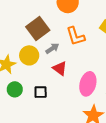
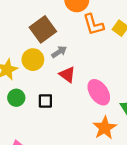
orange L-shape: (76, 36) -> (93, 25), moved
pink ellipse: (88, 84) -> (99, 92), turned -50

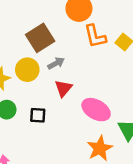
red triangle: (67, 75) -> (63, 88), turned 30
pink ellipse: (99, 92) -> (96, 110), turned -30

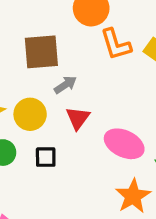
brown square: (40, 38) -> (41, 52), turned 32
yellow circle: (27, 70) -> (30, 114), moved

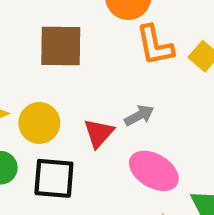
gray arrow: (65, 85) -> (139, 115), moved
black square: (46, 157) -> (54, 178), size x1.5

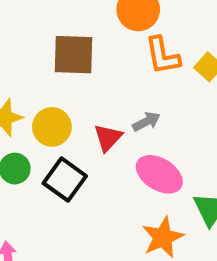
black square: (54, 178) -> (65, 180), turned 30

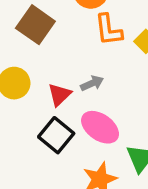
brown square: (74, 55) -> (35, 25), turned 30
black square: (65, 180) -> (56, 135), moved

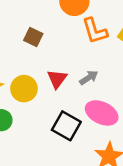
brown square: (35, 25) -> (33, 37), size x0.6
red triangle: (60, 95) -> (57, 79), moved

